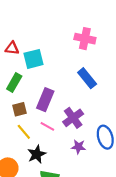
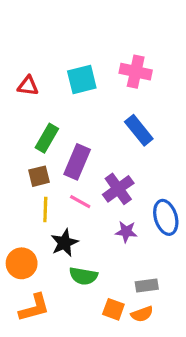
cyan square: (33, 59) -> (82, 80), moved
green rectangle: (14, 82) -> (47, 138), moved
yellow line: (24, 132) -> (45, 209), turned 42

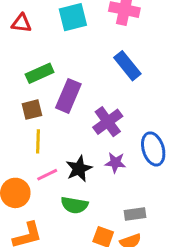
green rectangle: (47, 138) -> (40, 73), turned 36
pink line: (80, 202) -> (47, 175), moved, turned -55
black star: (64, 243) -> (79, 169), moved

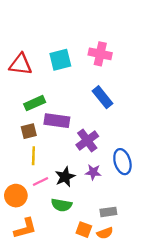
red triangle: (21, 23) -> (21, 64), size x1.5
purple rectangle: (68, 96) -> (57, 121), turned 75

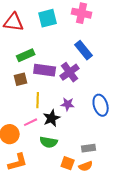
purple cross: (87, 141) -> (70, 72), moved
yellow line: (33, 156) -> (38, 100), moved
purple star: (93, 172) -> (68, 104), moved

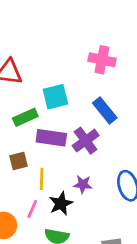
cyan square: (48, 18) -> (55, 97), moved
brown square: (21, 79) -> (18, 161), moved
pink line: (31, 122) -> (32, 209), turned -40

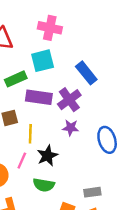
pink cross: (102, 60) -> (50, 28), moved
purple star: (83, 184) -> (71, 128), moved

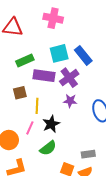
cyan square: (43, 61) -> (59, 53), moved
green semicircle: (44, 185) -> (48, 148), turned -48

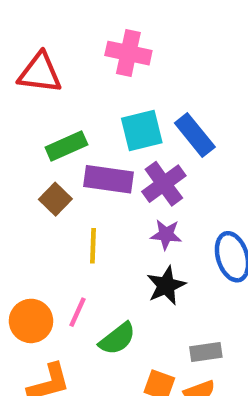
brown square: (20, 93) -> (55, 199), moved, turned -32
black star: (51, 124) -> (166, 286), moved
pink line: (30, 128) -> (78, 312), moved

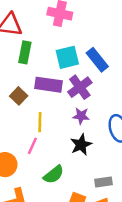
green rectangle: (66, 146) -> (25, 52), moved, turned -55
pink line: (78, 312) -> (32, 146), moved

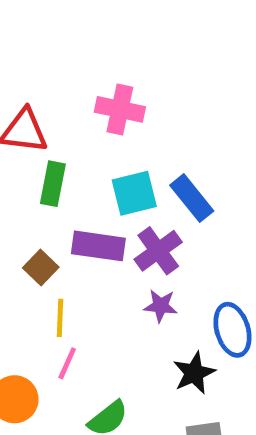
yellow line: (40, 122) -> (60, 318), moved
black star: (81, 145) -> (194, 373), moved

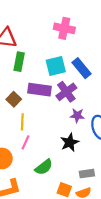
pink cross: (120, 109) -> (64, 28), moved
purple star: (161, 306) -> (77, 115), moved
black star: (194, 373) -> (70, 142), moved

